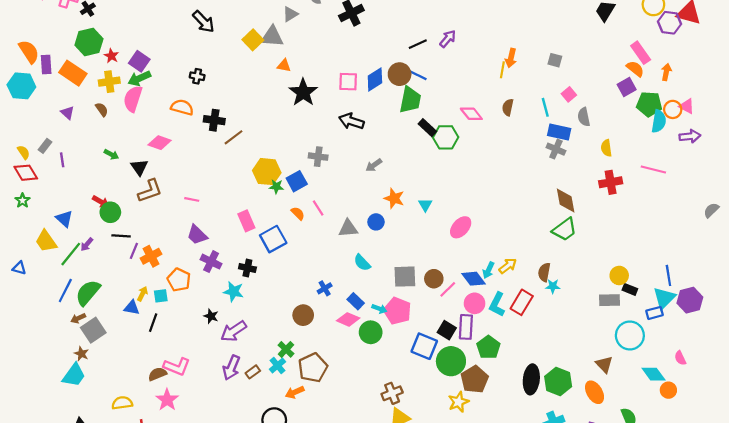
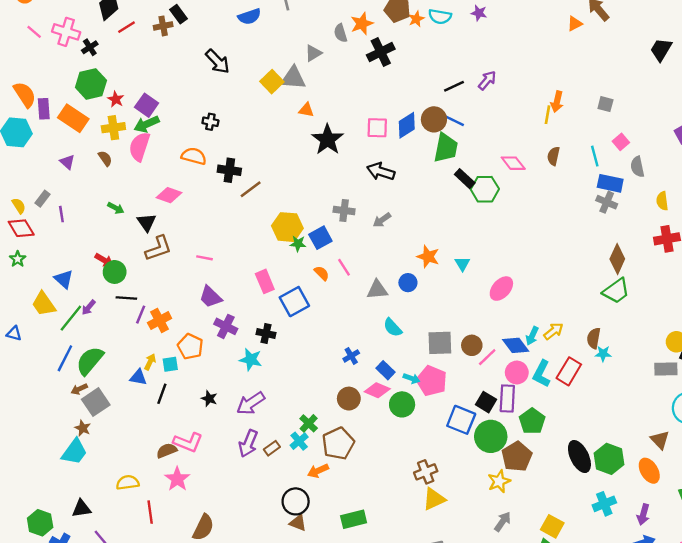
gray arrow: (374, 165) -> (382, 220), moved
brown diamond: (566, 201) -> (617, 259), turned 35
brown circle: (303, 315) -> (349, 399), moved
black star: (211, 316) -> (209, 399), moved
black ellipse: (531, 379) -> (579, 457), turned -32

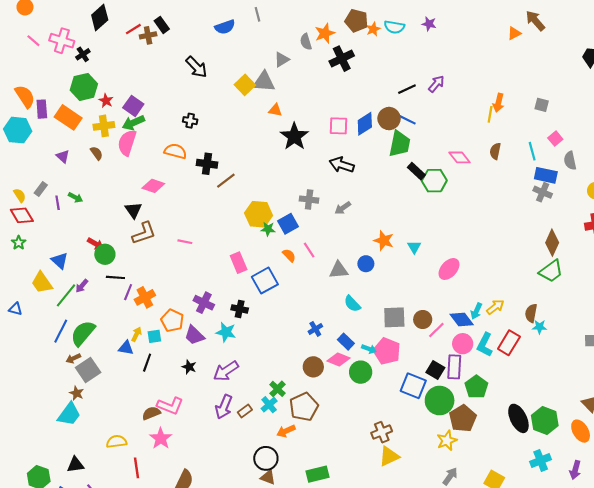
red line: (126, 27) -> (133, 29), moved
green arrow: (116, 208) -> (75, 197), moved
purple trapezoid: (210, 297) -> (194, 335), moved

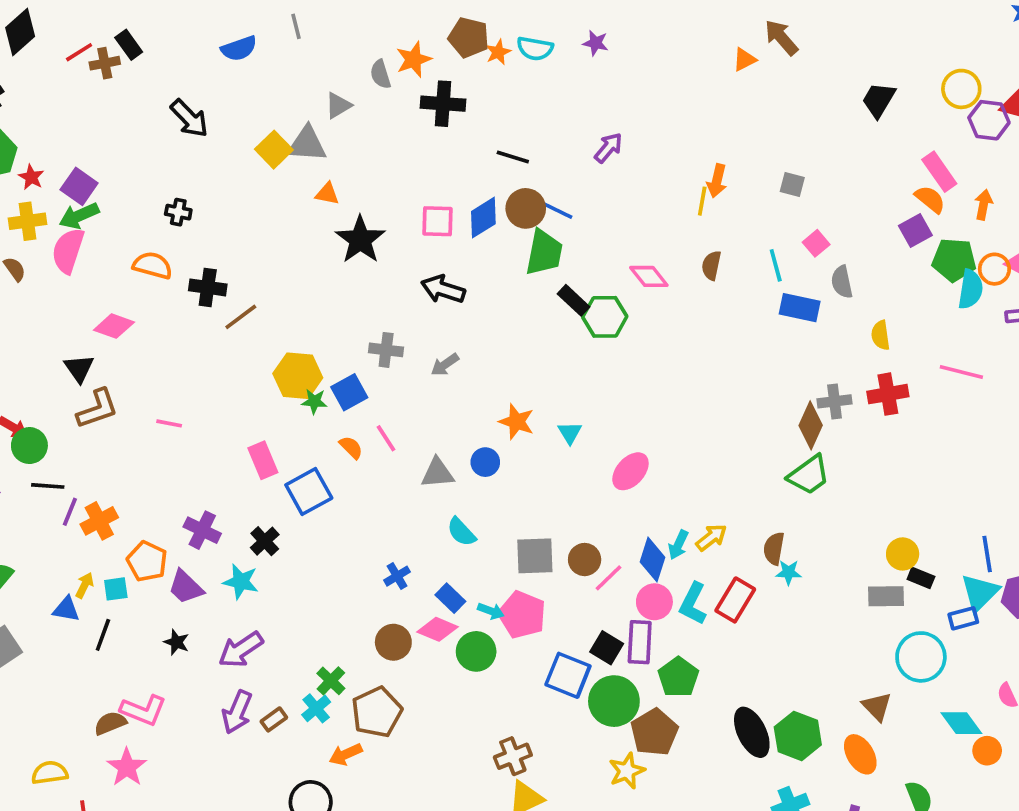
black cross: (342, 59) -> (443, 104), turned 30
black line: (407, 89) -> (513, 157), moved, turned 42
gray cross: (543, 192) -> (835, 401), moved, turned -30
black cross: (240, 309) -> (265, 541), turned 35
blue diamond: (462, 319) -> (653, 560), turned 55

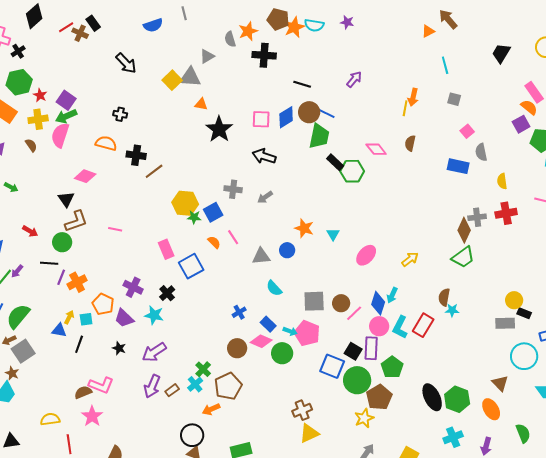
orange star: (498, 52) -> (294, 27), size x1.5
brown cross: (105, 63) -> (80, 33), turned 35
cyan line: (776, 265) -> (445, 65), moved
green circle: (29, 446) -> (62, 242), moved
yellow arrow: (711, 537) -> (410, 259), moved

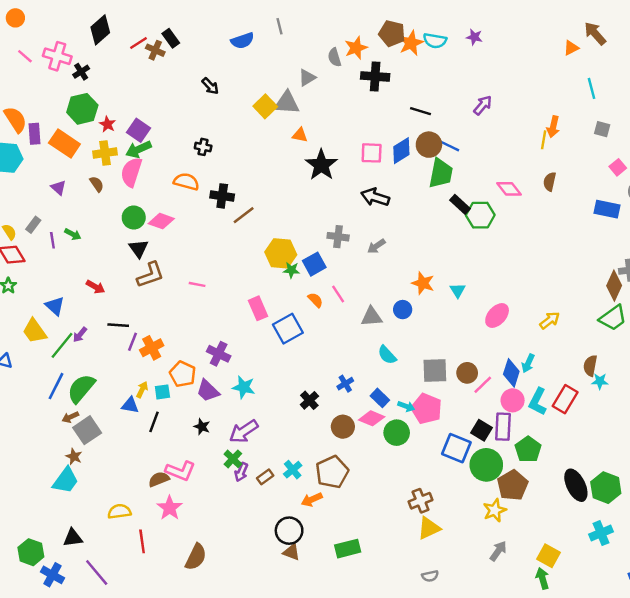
black arrow: (126, 63) -> (210, 86), size x0.7
green circle: (62, 242) -> (134, 218), moved
black cross: (167, 293) -> (309, 400), moved
green cross: (203, 369) -> (233, 459), moved
purple arrow: (152, 386) -> (241, 472), size x0.7

